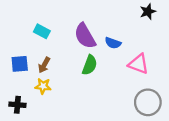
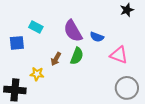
blue square: (20, 64) -> (17, 43), moved
brown arrow: (44, 65) -> (56, 59), moved
black cross: (17, 105) -> (15, 90), size x1.5

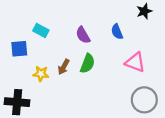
purple semicircle: (73, 31) -> (83, 35), size x0.7
blue semicircle: (97, 37) -> (117, 32), moved, turned 48
yellow star: (37, 74) -> (41, 74), moved

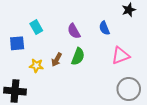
cyan rectangle: (41, 31) -> (36, 27), turned 32
pink triangle: (135, 62) -> (121, 55), turned -42

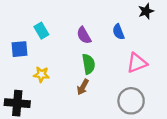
green semicircle: (78, 57) -> (89, 64), turned -30
brown arrow: (57, 60) -> (83, 87), moved
gray circle: (129, 89) -> (131, 101), moved

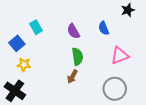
blue square: (20, 49) -> (17, 43), turned -35
yellow star: (41, 74) -> (24, 65), moved
black cross: (17, 103) -> (15, 91), turned 30

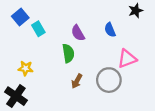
blue square: (17, 43) -> (20, 17), moved
green semicircle: (77, 56) -> (68, 53), moved
gray circle: (115, 89) -> (109, 80), moved

